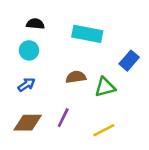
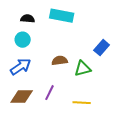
cyan rectangle: (87, 34) -> (62, 16), moved
blue arrow: (26, 85) -> (21, 67), size x1.5
yellow line: (104, 130) -> (82, 103), turned 30

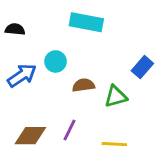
black semicircle: (28, 19) -> (15, 29), moved
cyan circle: (23, 40) -> (56, 61), moved
blue arrow: (21, 67) -> (22, 75), moved

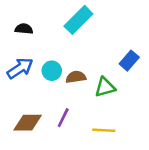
cyan rectangle: (86, 22) -> (78, 20), turned -56
black semicircle: (15, 29) -> (24, 29), moved
cyan circle: (56, 61) -> (52, 71), moved

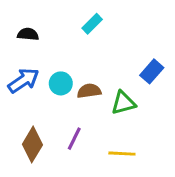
cyan rectangle: (78, 20) -> (92, 24), size x0.6
brown diamond: (28, 123) -> (32, 145), turned -60

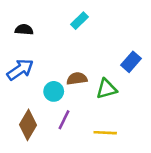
cyan circle: (61, 83) -> (54, 91), moved

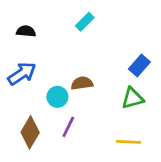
green triangle: (107, 89) -> (133, 98), moved
yellow line: (105, 133) -> (128, 142), moved

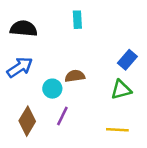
cyan rectangle: (85, 22) -> (77, 20), turned -48
black semicircle: (26, 31) -> (24, 28), size x1.5

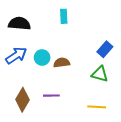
cyan circle: (52, 89) -> (42, 57), moved
green triangle: (121, 90) -> (100, 74), turned 30
purple line: (62, 116) -> (51, 96), turned 63

